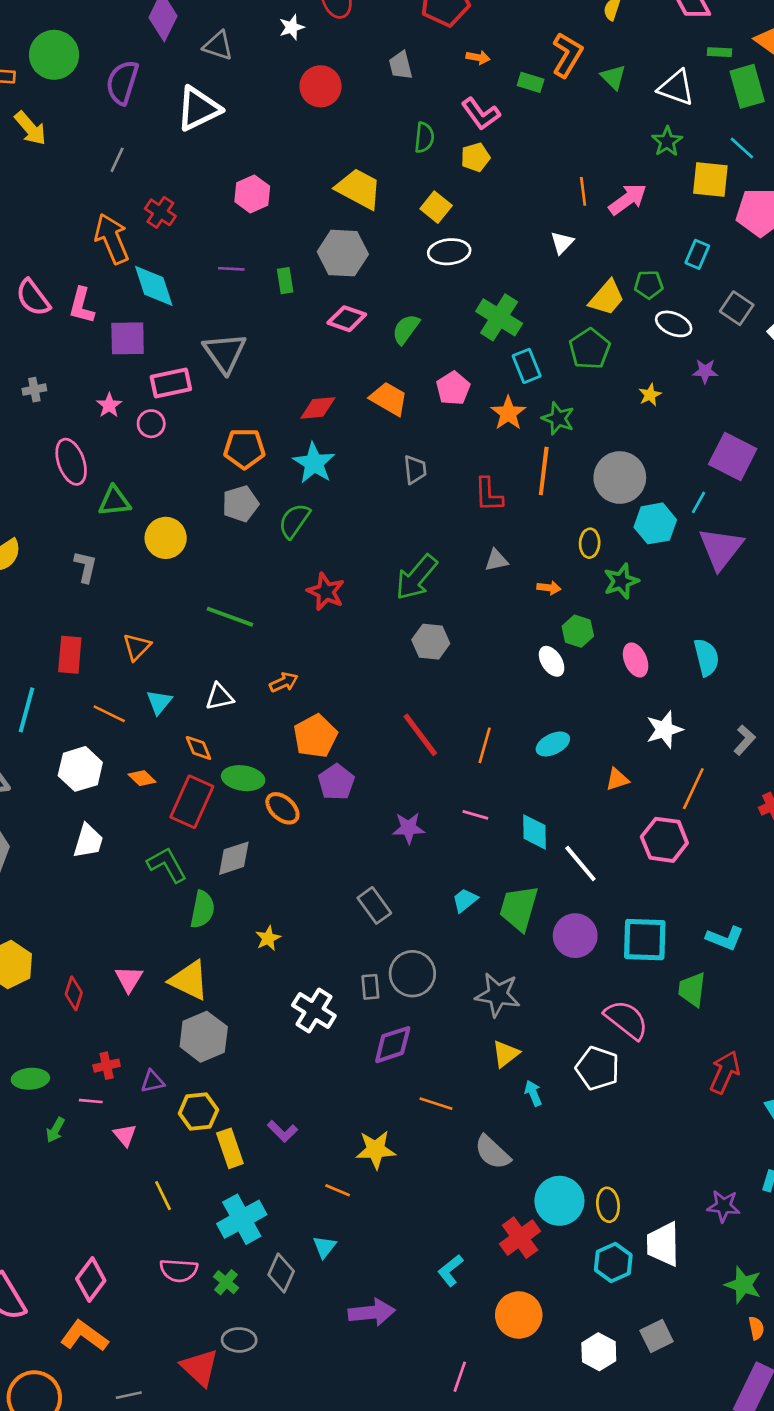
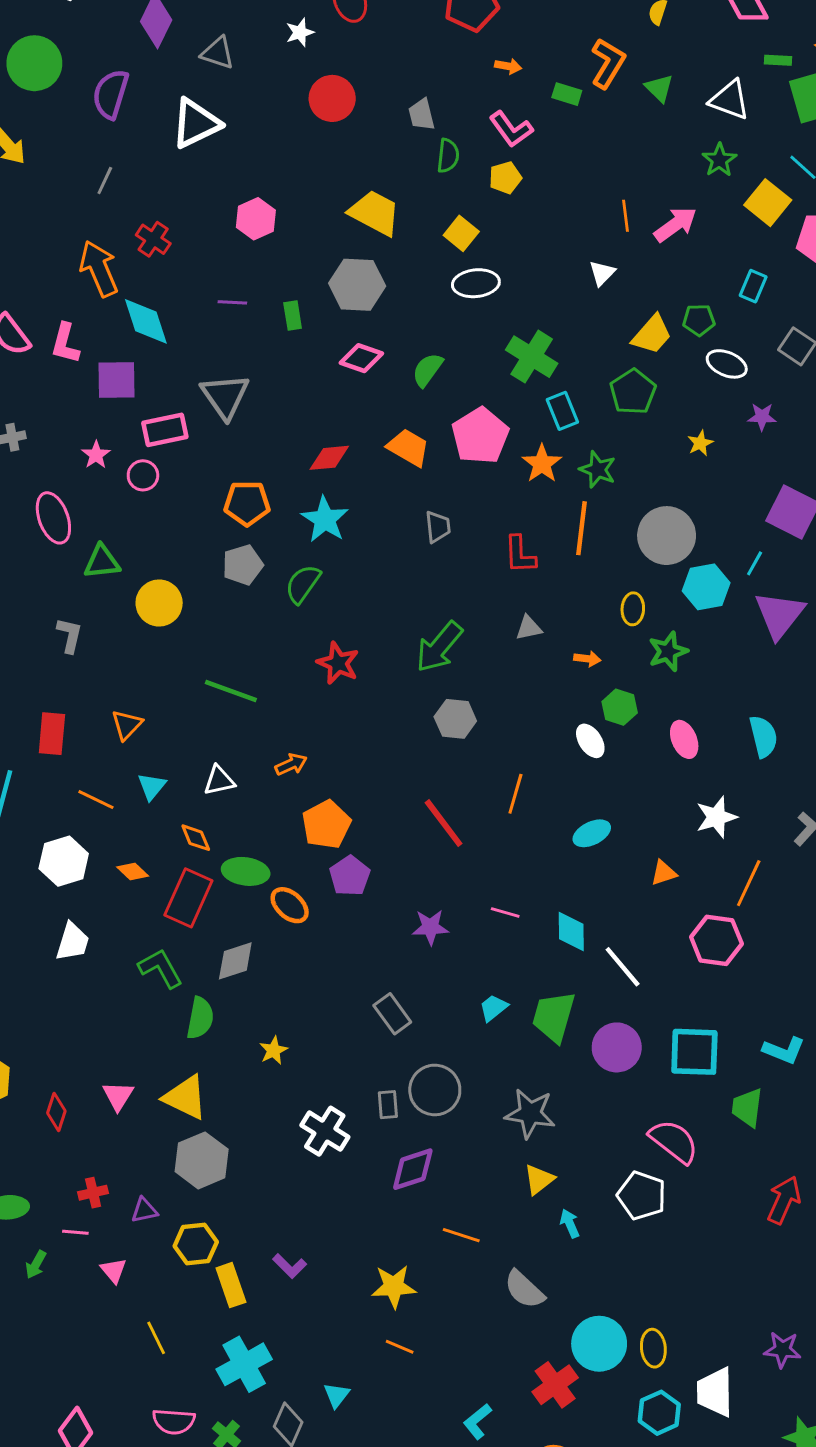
gray trapezoid: (401, 65) -> (422, 115), moved
yellow square: (710, 180) -> (768, 203), turned 33
pink pentagon: (453, 388) -> (480, 436), size x1.5
orange line: (485, 745) -> (515, 794), moved
orange line: (338, 1190) -> (400, 1347), moved

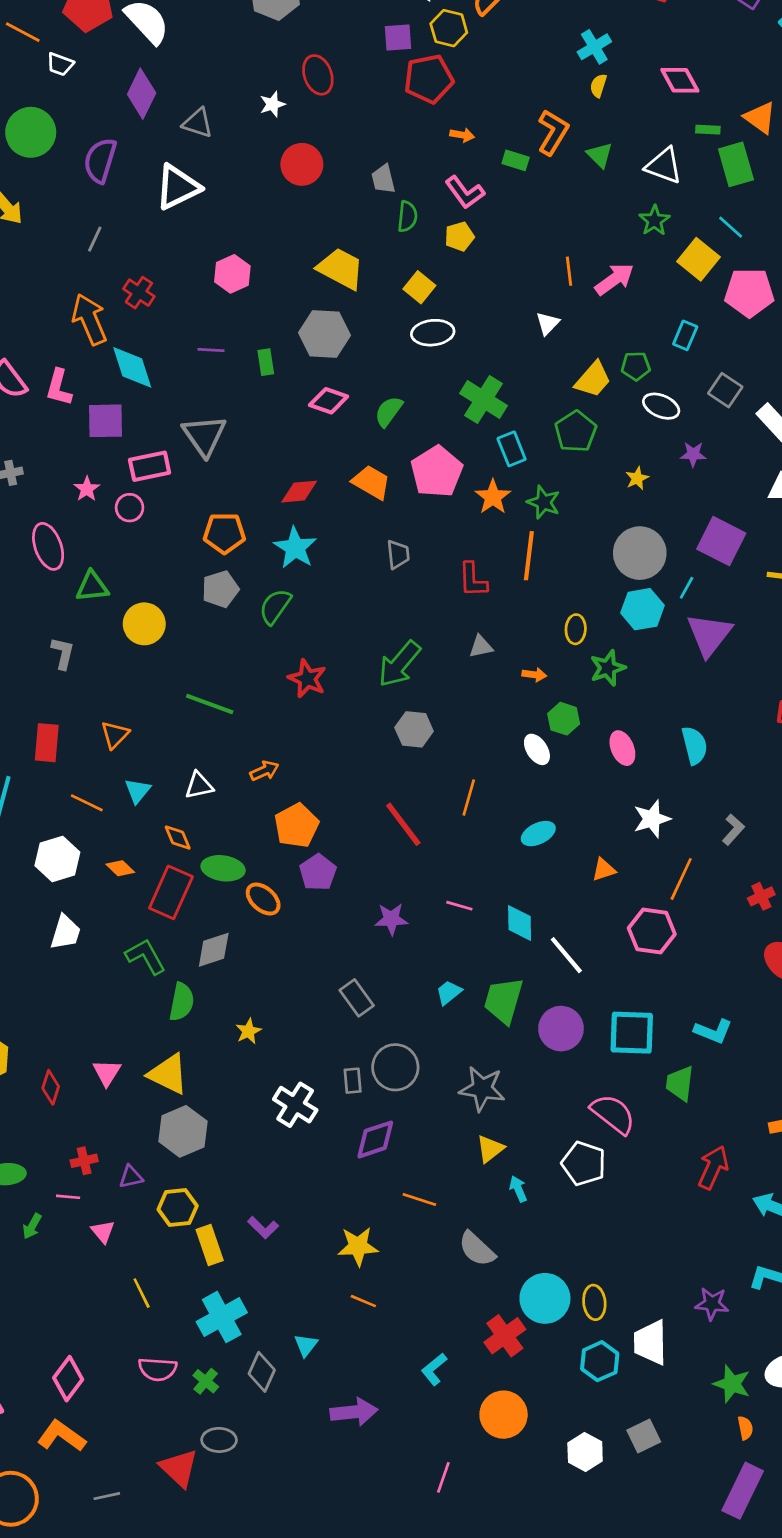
gray circle: (667, 536) -> (640, 553), moved

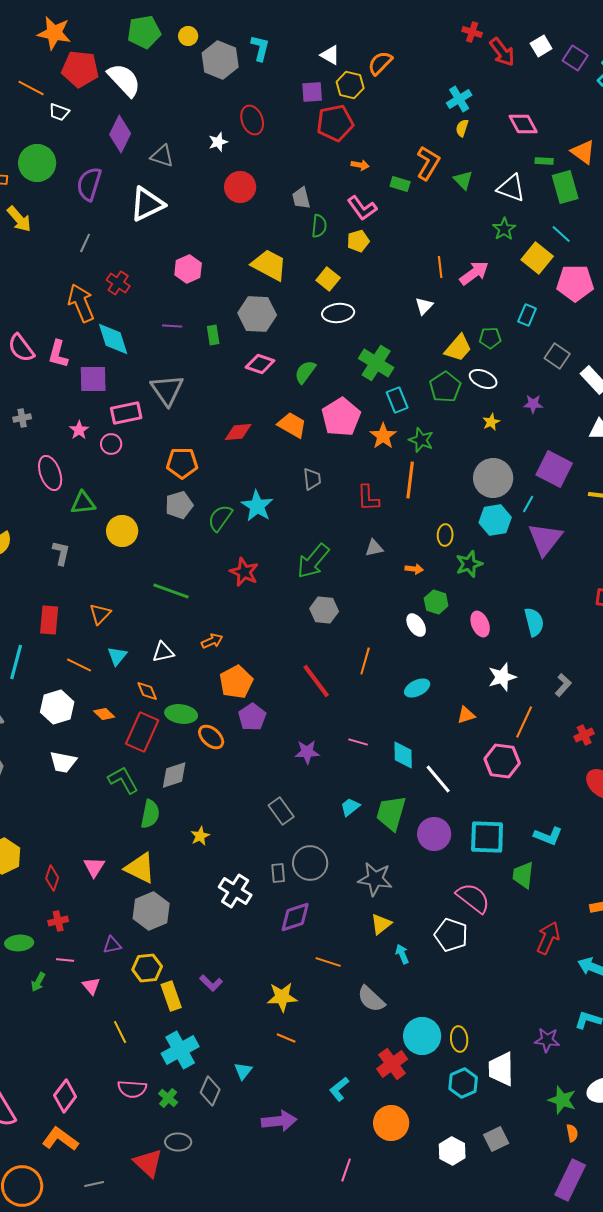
white ellipse: (661, 406) -> (483, 379), moved
cyan star: (295, 548) -> (257, 506), moved
white trapezoid: (65, 932) -> (63, 762), turned 84
red cross: (84, 1161) -> (58, 921), moved

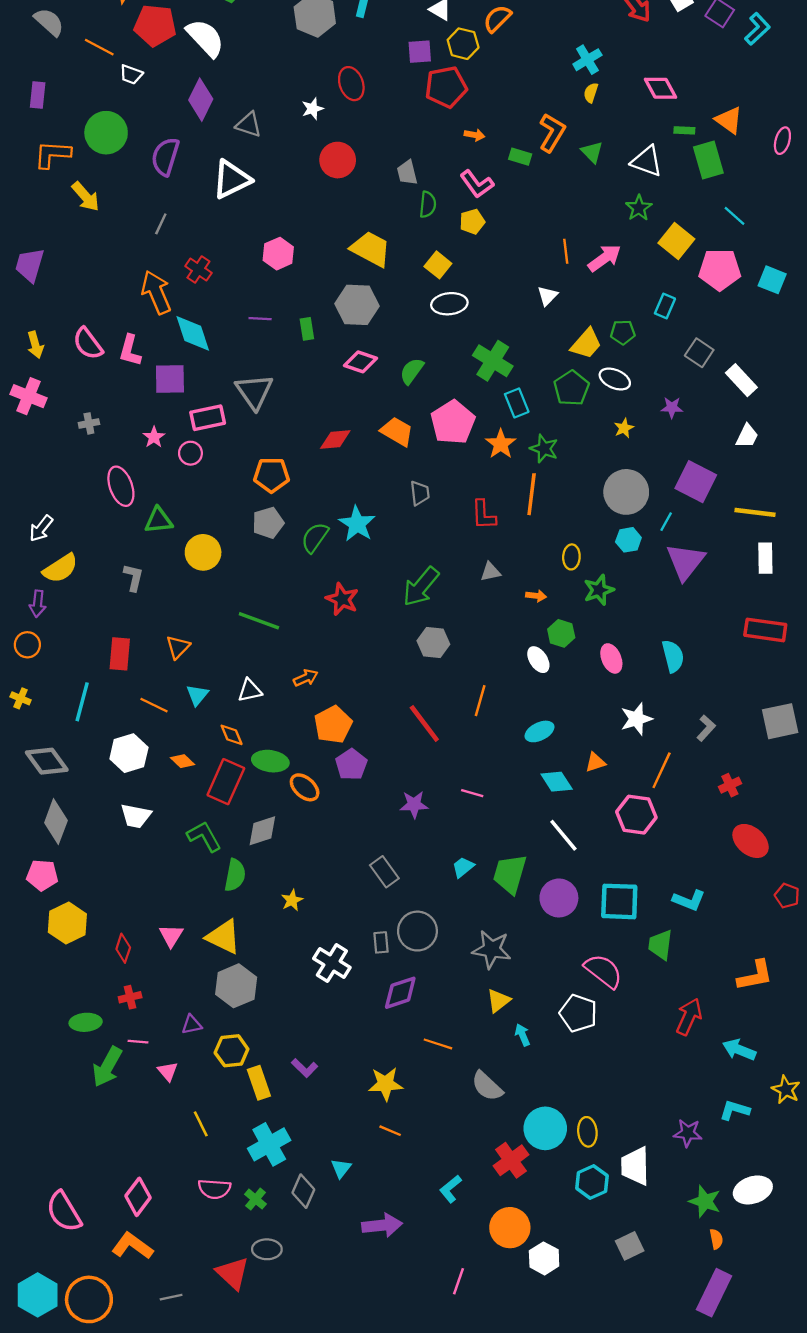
cyan line: (561, 234) -> (735, 216), moved
cyan hexagon: (495, 520) -> (628, 540), size x0.7
cyan diamond: (403, 755) -> (557, 782), moved, turned -32
green arrow: (38, 982) -> (107, 1067), size x1.8
white hexagon: (452, 1151) -> (544, 1258), moved

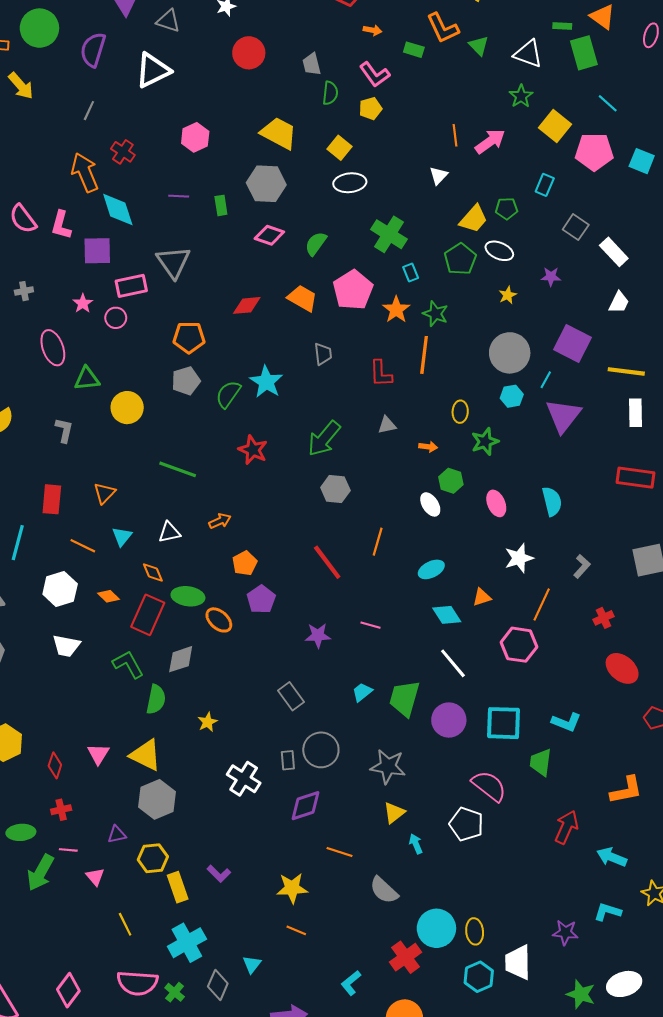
orange L-shape: (552, 133) -> (443, 28), turned 124
cyan rectangle: (517, 403) -> (411, 272), size x0.7
orange pentagon: (333, 725) -> (245, 563), size x0.7
pink semicircle: (214, 1189) -> (137, 983), size x1.4

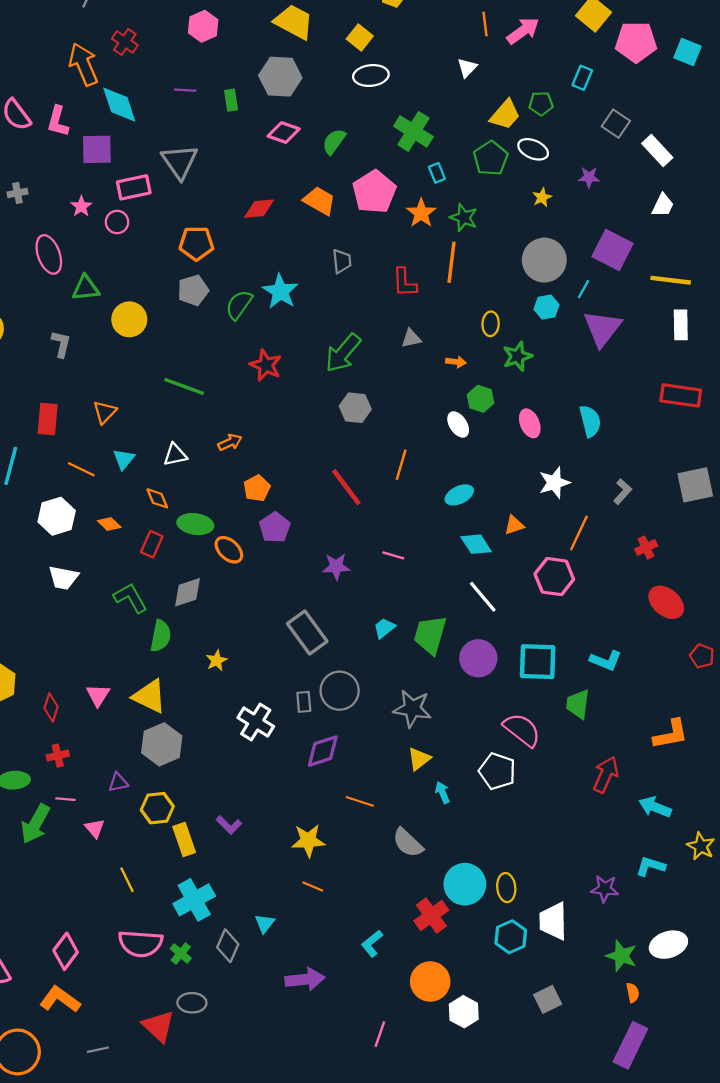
red rectangle: (148, 615) -> (152, 544), size x0.6
gray rectangle: (291, 696) -> (307, 633), size x1.4

